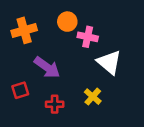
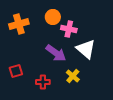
purple arrow: (47, 67) -> (56, 53), moved

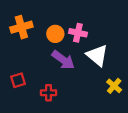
orange circle: (53, 17) -> (55, 34), moved
yellow cross: (73, 76) -> (114, 86), moved

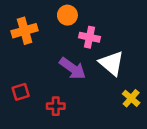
orange circle: (55, 34) -> (67, 15), moved

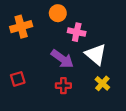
yellow cross: (131, 98) -> (102, 83), moved
red cross: (56, 106) -> (63, 86), moved

